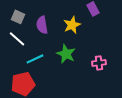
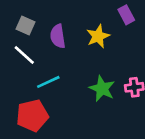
green star: (66, 54) -> (102, 89), moved

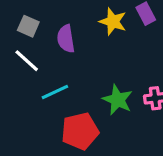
yellow star: (98, 36) -> (113, 22), moved, turned -30
red pentagon: (32, 115) -> (80, 131), moved

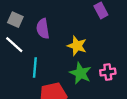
yellow star: (113, 22) -> (77, 46), moved
cyan line: (55, 92) -> (35, 67), turned -60

